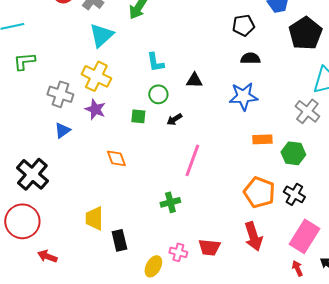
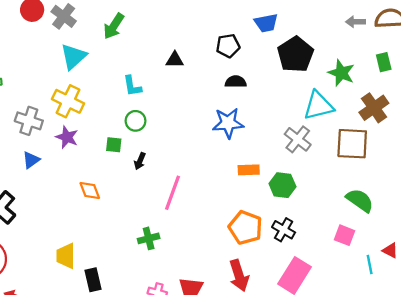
black triangle: (194, 80) -> (175, 60), moved
black arrow: (174, 119) -> (140, 161), moved, turned -35

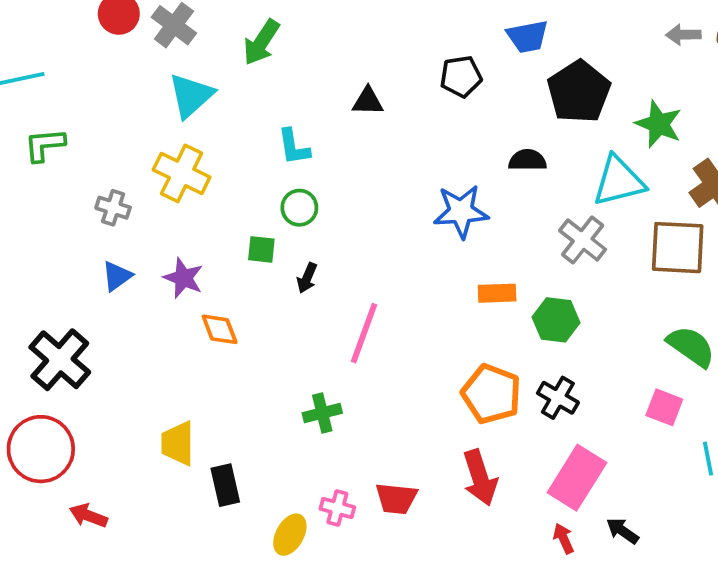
black semicircle: (236, 82) -> (527, 160), moved
gray cross: (29, 121) -> (113, 208), size x0.7
purple star: (67, 137) -> (183, 278), moved

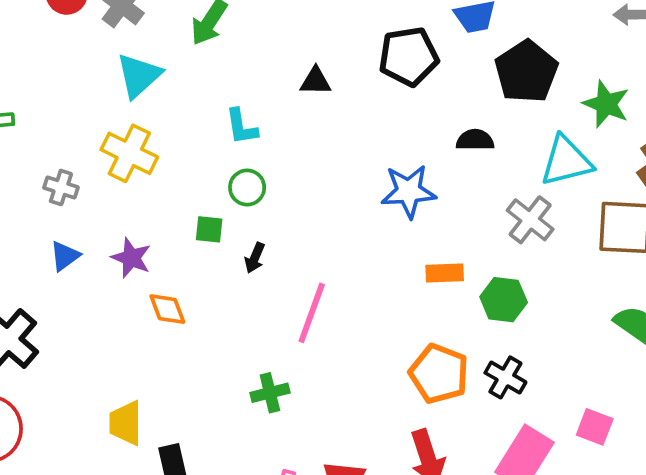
black pentagon: (461, 76) -> (409, 56), size x1.4
pink square: (664, 407) -> (595, 427), moved

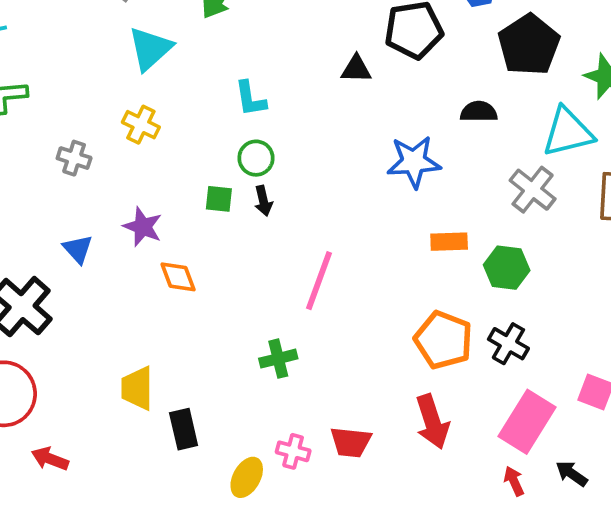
black triangle: (315, 81) -> (356, 69), moved
yellow cross: (129, 153) -> (141, 125), size x0.7
blue triangle: (65, 256) -> (78, 249), moved, turned -36
black arrow: (255, 258) -> (263, 201), moved, turned -36

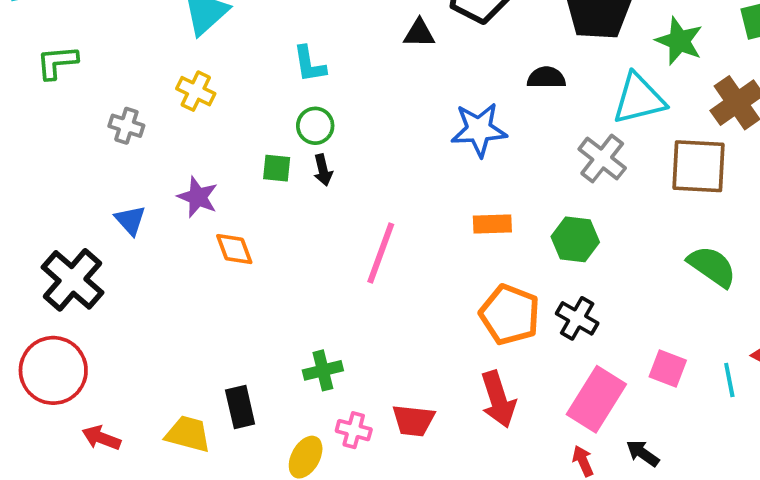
orange rectangle: (449, 242) -> (492, 224), moved
green cross: (278, 359) -> (323, 370), moved
yellow trapezoid: (137, 388) -> (188, 434), moved, turned 105

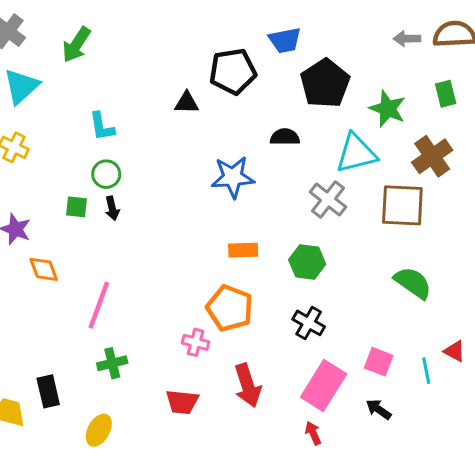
pink line: (381, 253) -> (99, 305), moved
orange pentagon: (510, 315) -> (230, 308), moved
pink cross: (354, 430) -> (196, 342), moved
black arrow: (643, 453) -> (379, 409), moved

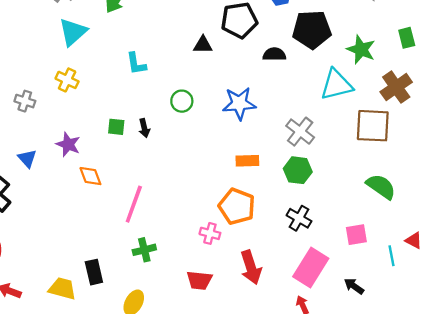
black pentagon: (325, 83) -> (312, 30), turned 30
black semicircle: (285, 137) -> (274, 54), moved
green circle: (106, 174) -> (182, 101), moved
gray cross: (328, 199) -> (300, 132), moved
pink square: (379, 362) -> (356, 235), moved, turned -30

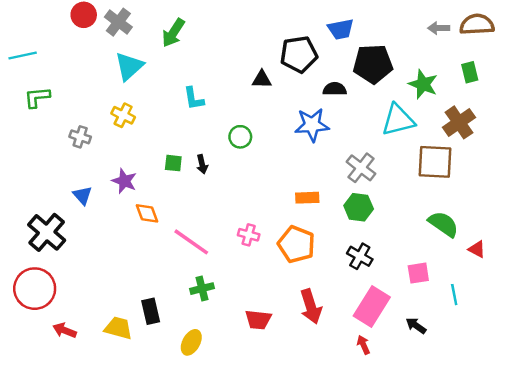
blue star: (239, 103) -> (312, 125), moved
pink line: (134, 204) -> (191, 242), turned -75
pink cross: (210, 233) -> (249, 235), moved
red triangle: (414, 240) -> (477, 249), moved

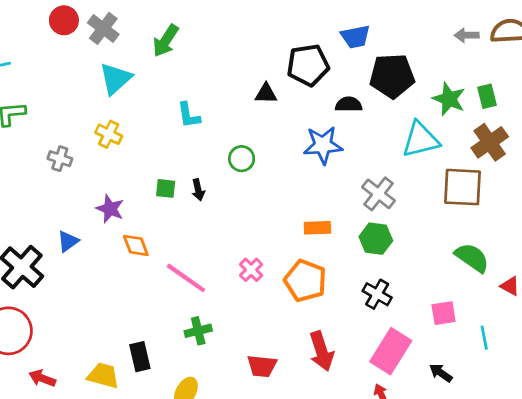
green rectangle: (470, 72) -> (487, 96), moved
blue triangle: (82, 195) -> (68, 241), moved, turned 36
pink cross: (249, 235) -> (251, 270), turned 30

